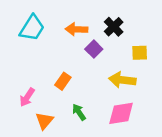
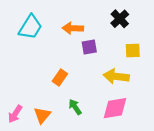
black cross: (114, 27) -> (120, 19), moved
purple square: (94, 49) -> (89, 47), turned 35
pink arrow: (27, 97) -> (15, 114), moved

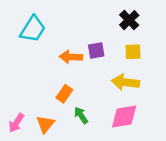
orange arrow: (73, 28) -> (71, 57), moved
yellow square: (133, 51) -> (133, 52), moved
orange rectangle: (60, 78) -> (64, 94), moved

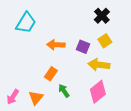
purple square: (96, 51) -> (83, 47), moved, turned 32
yellow square: (133, 52) -> (105, 41), turned -32
pink diamond: (124, 117) -> (98, 92), turned -30

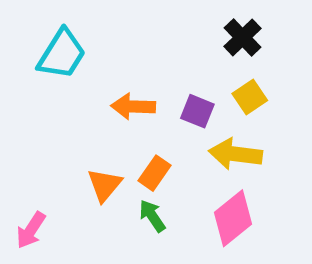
orange rectangle: (51, 74) -> (155, 173), moved
orange triangle: (36, 98) -> (105, 185), moved

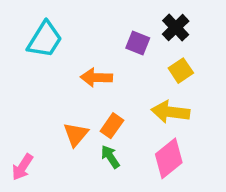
purple square: (197, 111) -> (138, 43), moved

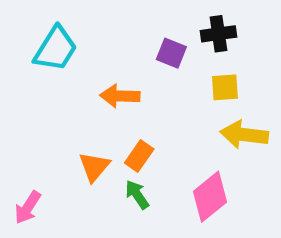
black cross: (176, 28) -> (219, 34), turned 36
yellow square: (181, 71) -> (225, 87), turned 30
yellow arrow: (171, 112) -> (244, 135), moved

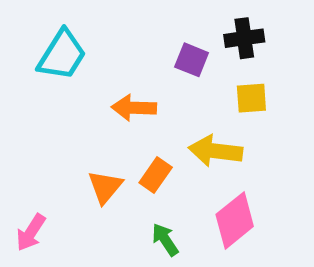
yellow arrow: (244, 135) -> (215, 151), moved
green arrow: (137, 195) -> (165, 240), moved

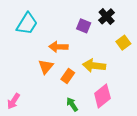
black cross: (244, 38) -> (107, 16), turned -35
yellow square: (251, 98) -> (123, 43), moved, turned -32
orange triangle: (105, 187) -> (46, 67), moved

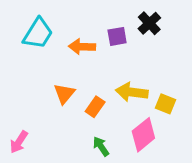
purple square: (84, 26) -> (117, 36), turned -32
yellow square: (123, 43) -> (165, 104), moved, turned -32
orange arrow: (58, 47) -> (82, 47), moved

